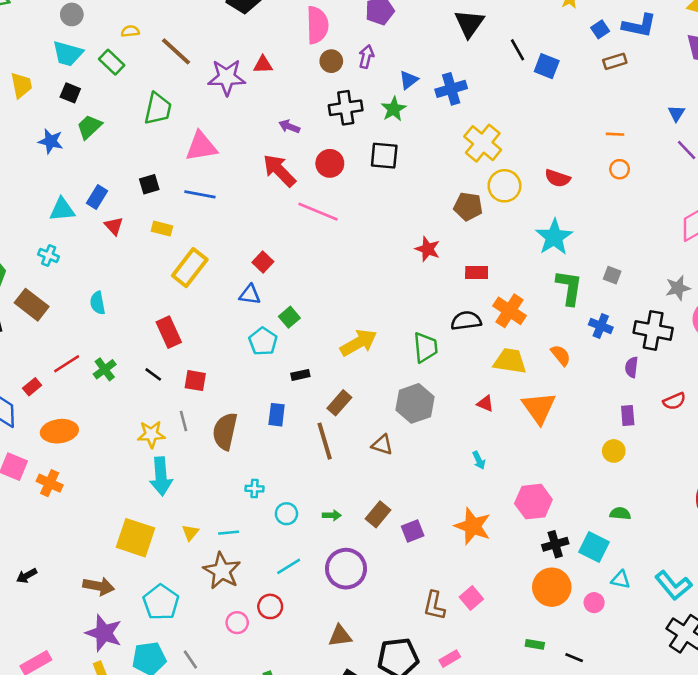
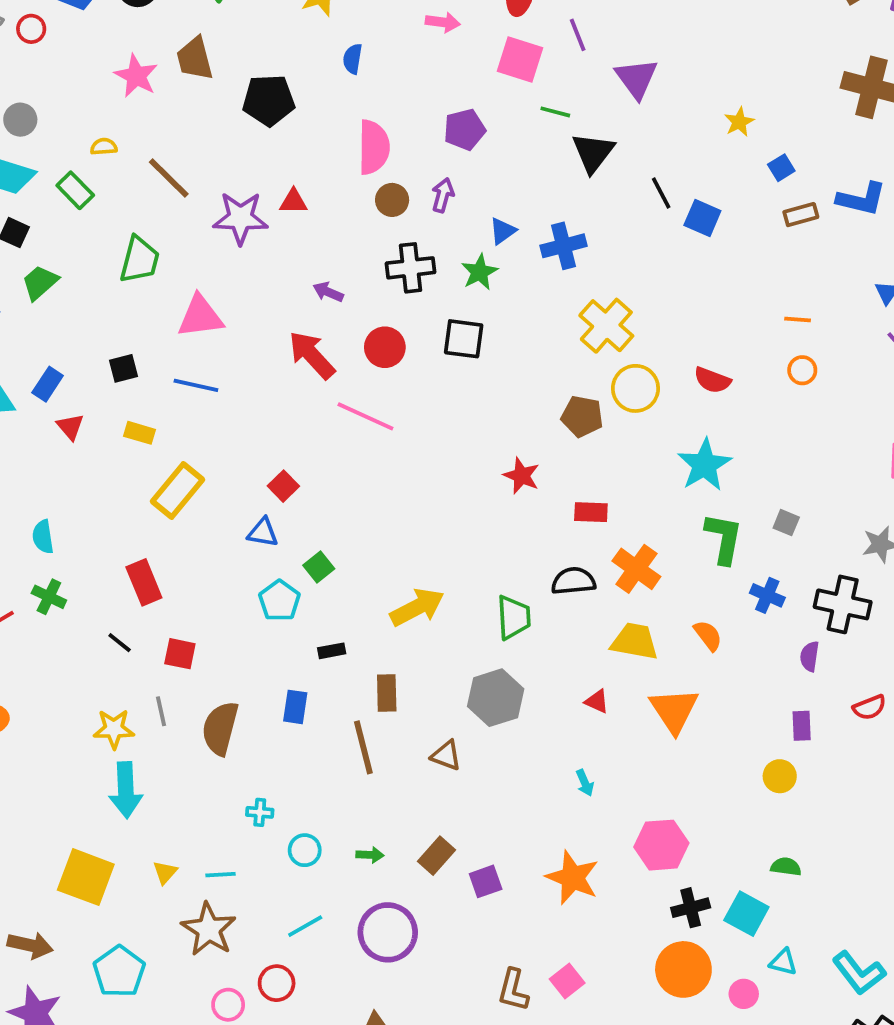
blue L-shape: (639, 26) -> (861, 199), moved
green cross: (105, 369) -> (49, 597), moved, turned -30
brown rectangle: (339, 403) -> (387, 693), turned -45

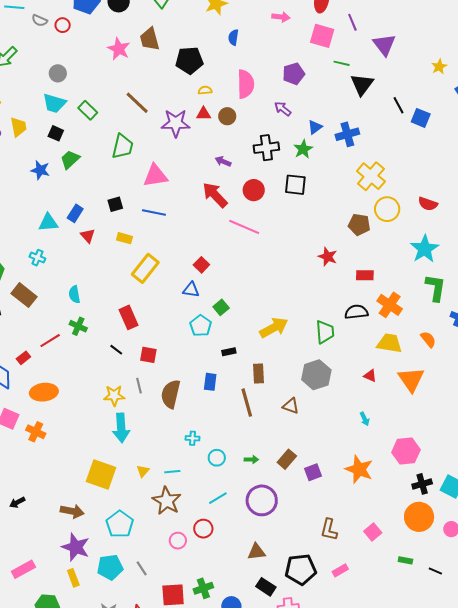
yellow semicircle: (104, 147) -> (205, 90), moved
purple arrow: (443, 195) -> (283, 109), turned -66
brown circle: (392, 200) -> (227, 116), moved
pink square: (567, 981) -> (373, 532), moved

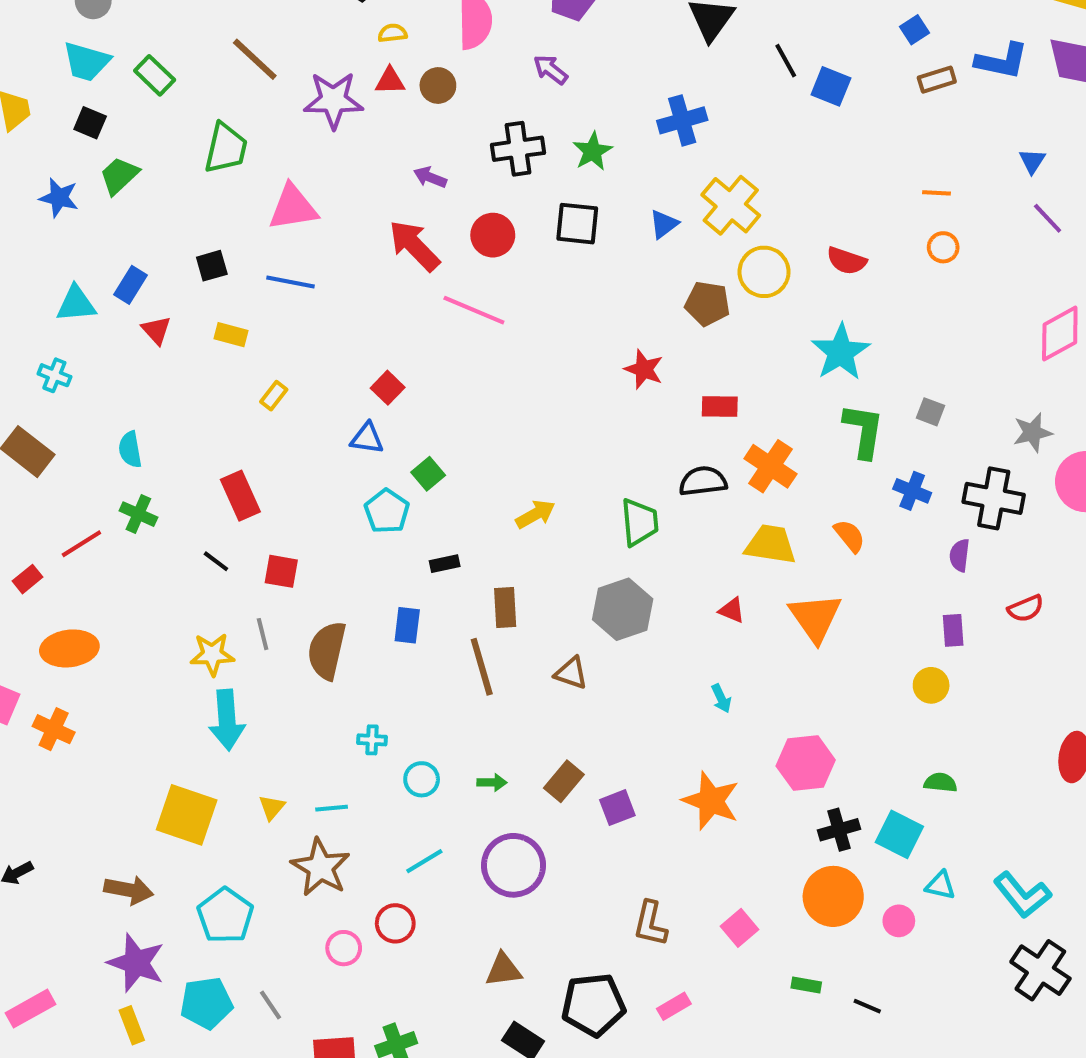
blue triangle: (315, 127) -> (664, 224), moved
yellow rectangle: (145, 268) -> (274, 396), size x0.5
yellow arrow: (274, 328) -> (535, 514), size x0.7

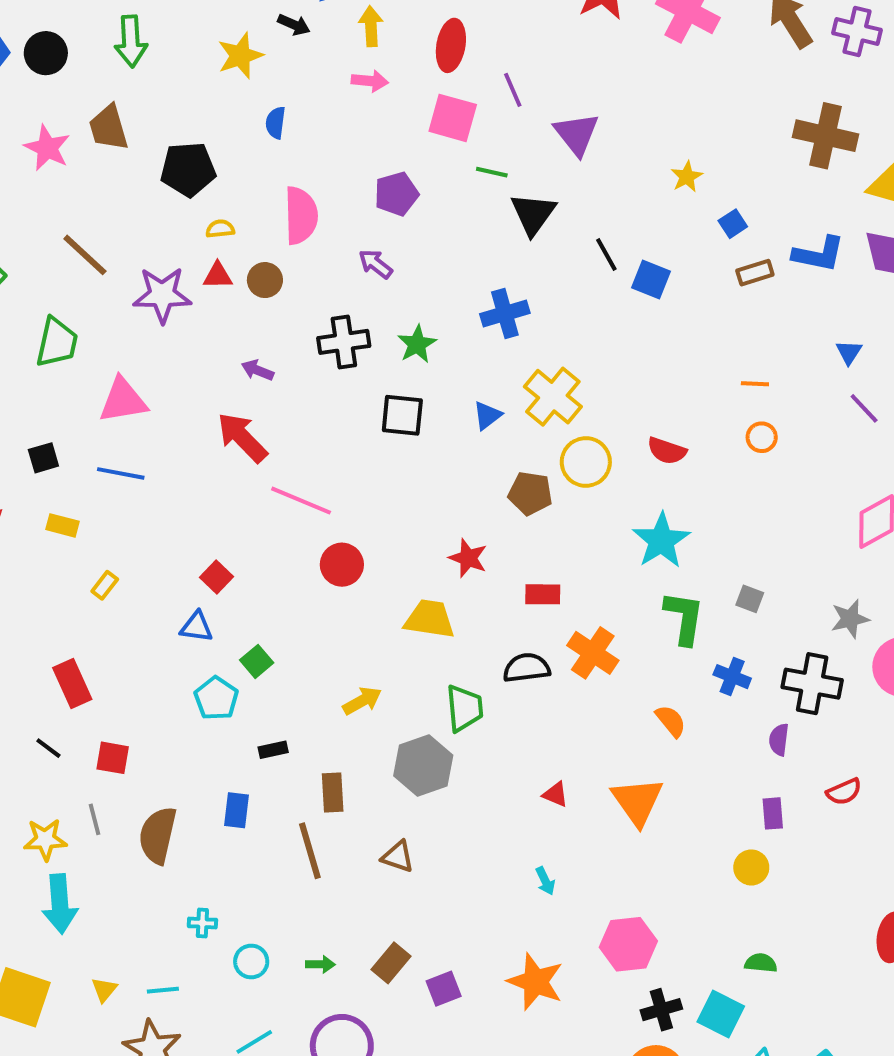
red circle: (493, 235) -> (342, 565), moved
yellow trapezoid: (771, 544) -> (430, 619), moved
gray hexagon: (623, 609) -> (423, 766), moved

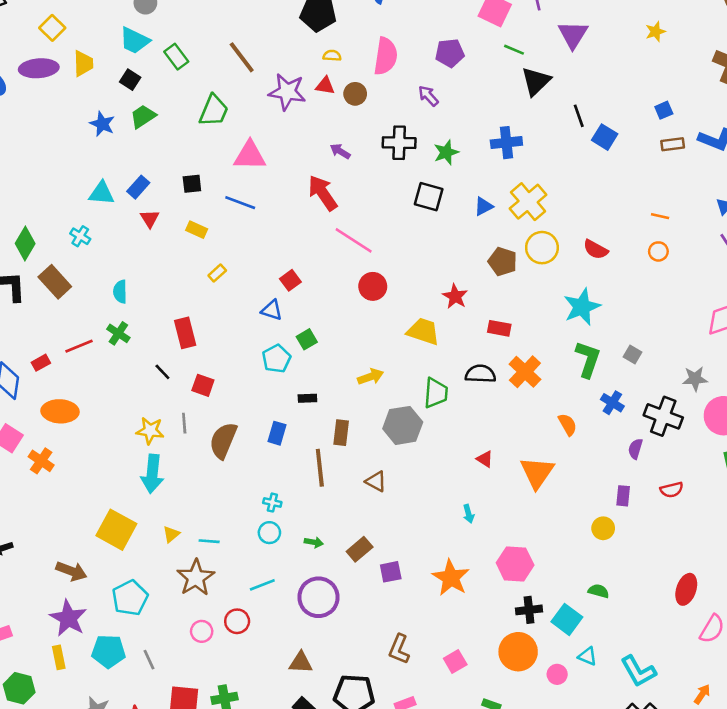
yellow star: (687, 177) -> (655, 32), moved
cyan cross: (202, 923) -> (272, 503), moved

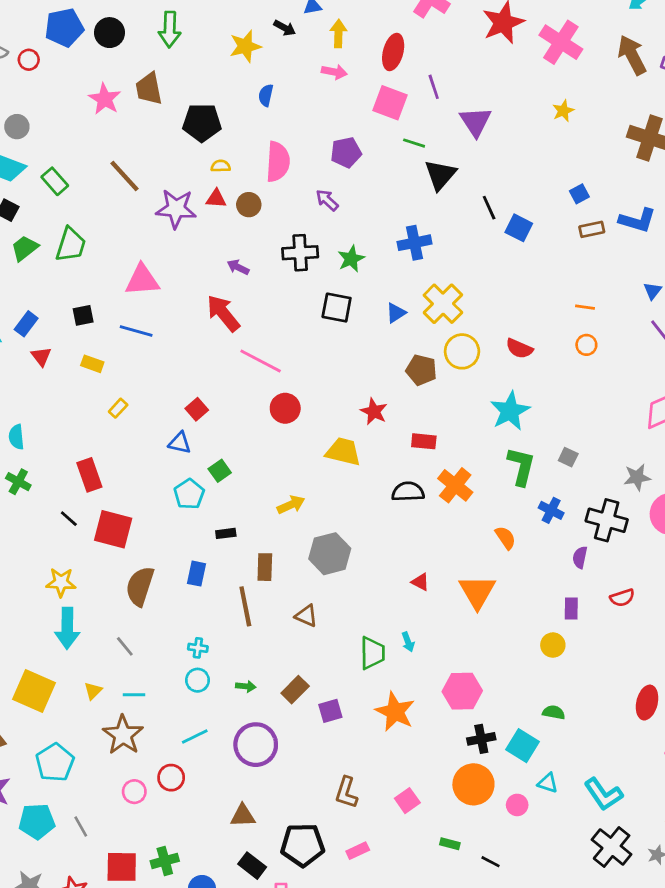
green trapezoid: (214, 111) -> (71, 245), moved
red square: (203, 385) -> (113, 529), size x1.6
green trapezoid: (436, 393) -> (372, 653), moved
gray line: (184, 423) -> (125, 646), moved, turned -30

